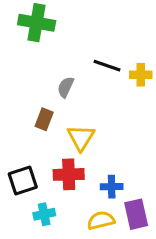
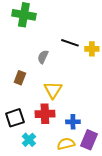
brown rectangle: (44, 119) -> (20, 78), moved
cyan cross: (44, 214) -> (29, 140), turned -32
purple rectangle: (136, 214) -> (89, 140), turned 36

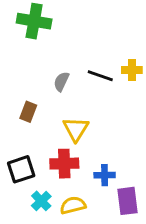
black line: (70, 43) -> (100, 76), moved
purple rectangle: (89, 140) -> (128, 201), turned -30
yellow semicircle: (66, 144) -> (73, 205), moved

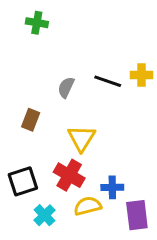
green cross: (34, 21) -> (37, 23), size x0.6
red cross: (64, 164) -> (69, 175), turned 32
yellow semicircle: (73, 205) -> (88, 206), moved

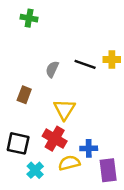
black square: (23, 181) -> (18, 143), turned 30

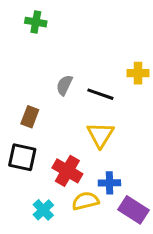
black line: (85, 64) -> (100, 94), moved
yellow triangle: (64, 109) -> (100, 135), moved
black square: (18, 143) -> (22, 157), moved
purple rectangle: (108, 170) -> (134, 210), turned -50

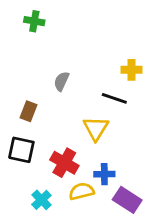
black line: (100, 94) -> (114, 98), moved

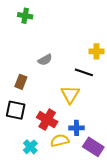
gray semicircle: (61, 81) -> (45, 60), turned -144

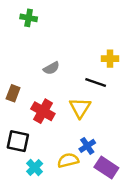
brown rectangle: (21, 82) -> (13, 93), moved
black square: (16, 110) -> (18, 141), moved
red cross: (47, 120) -> (43, 111), moved
blue cross: (77, 128) -> (87, 146), turned -32

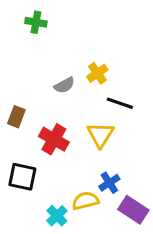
yellow cross: (110, 59) -> (97, 73), moved, turned -35
cyan cross: (35, 167) -> (57, 216), moved

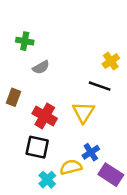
green cross: (36, 22) -> (25, 41), moved
yellow cross: (97, 73) -> (111, 61), moved
gray semicircle: (64, 85) -> (41, 67), moved
black square: (22, 177) -> (37, 147), moved

